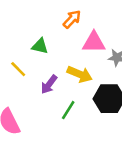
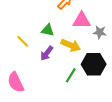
green triangle: (40, 46) -> (48, 30), moved
green line: (68, 110) -> (71, 75), moved

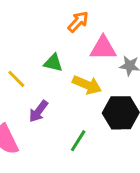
purple arrow: (47, 53) -> (38, 111), moved
green line: (71, 75) -> (78, 141), moved

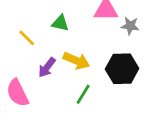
yellow arrow: (87, 85) -> (76, 61), moved

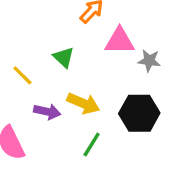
green triangle: (60, 23) -> (64, 57), turned 30
purple arrow: (47, 67) -> (47, 112), turned -115

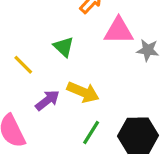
purple arrow: (47, 112) -> (47, 100), turned -50
black hexagon: (139, 113) -> (138, 136), moved

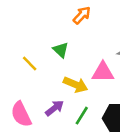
pink triangle: (119, 31) -> (103, 72), moved
purple arrow: (47, 100) -> (55, 108), moved

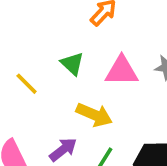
pink triangle: (103, 72) -> (122, 71), moved

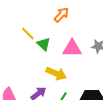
yellow line: (27, 84) -> (28, 34), moved

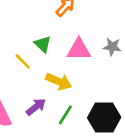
yellow line: (28, 34) -> (23, 61), moved

